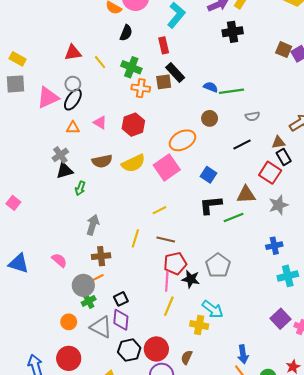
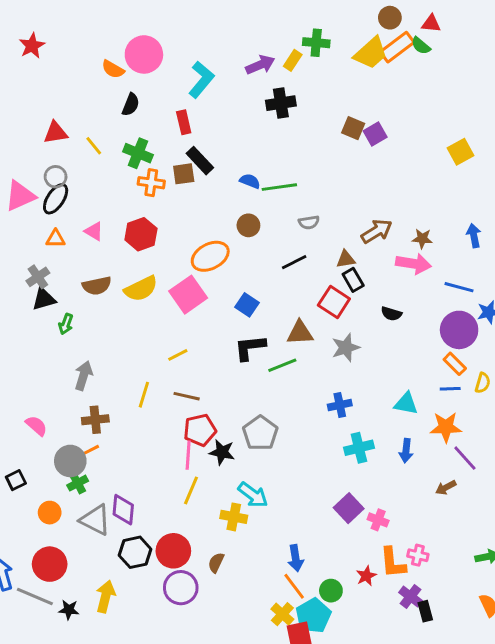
black square: (121, 299) -> (16, 480), moved

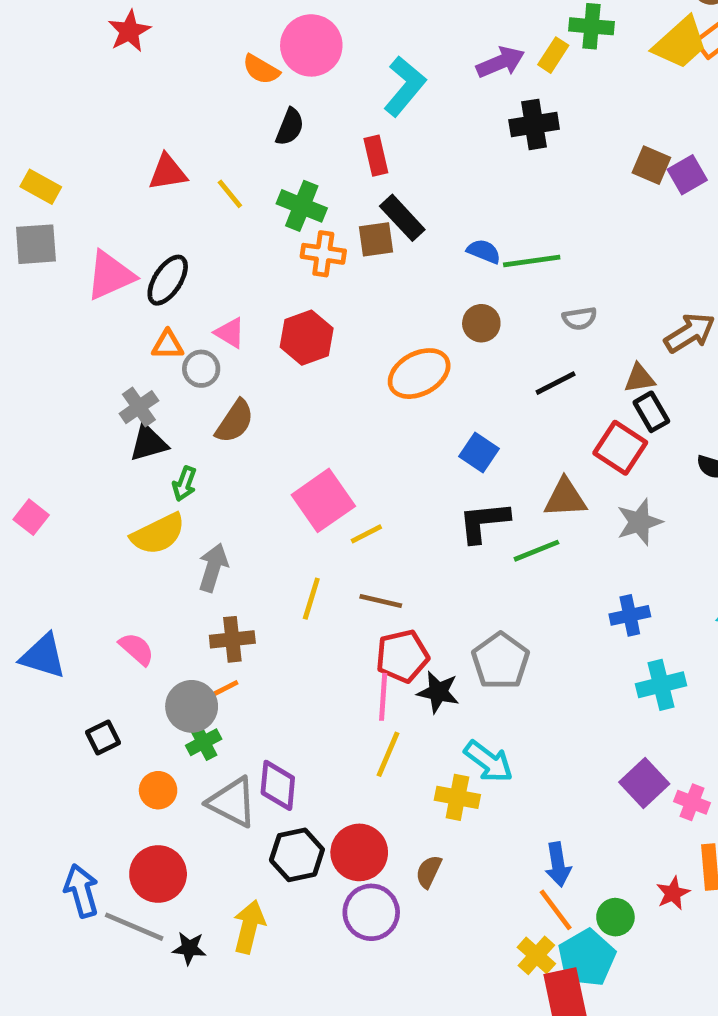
gray circle: (56, 177) -> (201, 369), moved
brown semicircle: (97, 286) -> (235, 421), turned -44
yellow semicircle: (141, 289) -> (158, 534), moved
pink square: (188, 295) -> (323, 500), moved

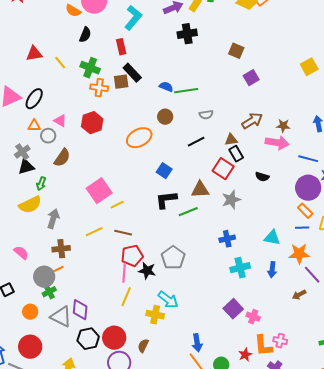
purple square: (687, 175) -> (251, 78), moved
yellow line: (311, 599) -> (94, 232), turned 48

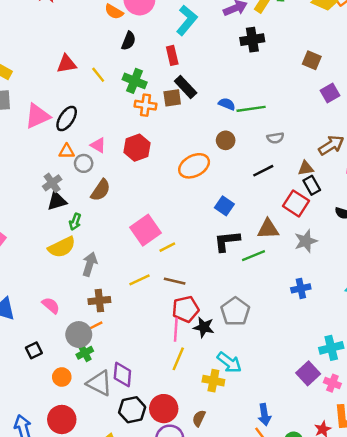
cyan cross: (240, 268) -> (331, 348), moved

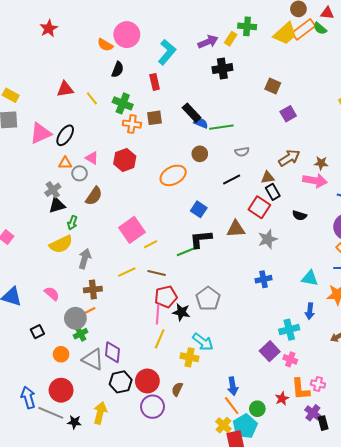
black rectangle: (186, 87) -> (192, 113), moved
green line: (254, 256) -> (186, 251), moved

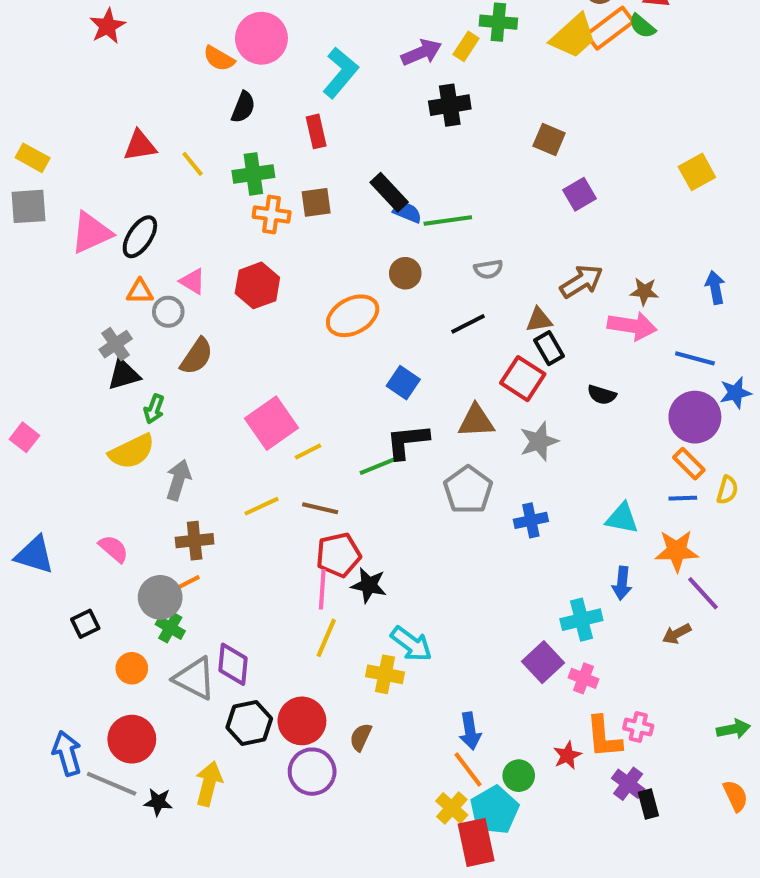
green cross: (123, 103) -> (253, 174), turned -30
gray pentagon: (208, 299) -> (468, 490), moved
green cross: (81, 334) -> (170, 628), turned -32

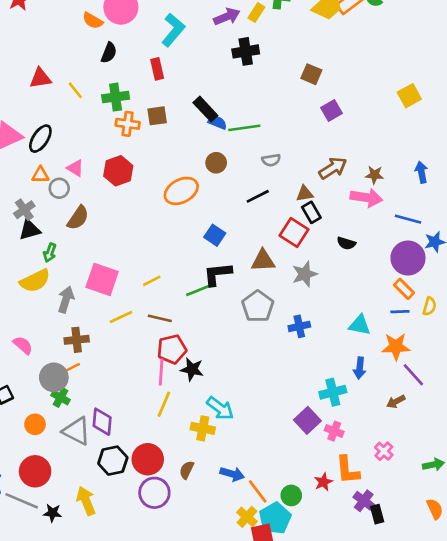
pink square: (272, 423) -> (102, 279), moved, turned -36
pink cross: (638, 727) -> (384, 451), moved, turned 30
blue arrow: (470, 731) -> (232, 474), moved, turned -65
yellow arrow: (209, 784) -> (86, 501), turned -36

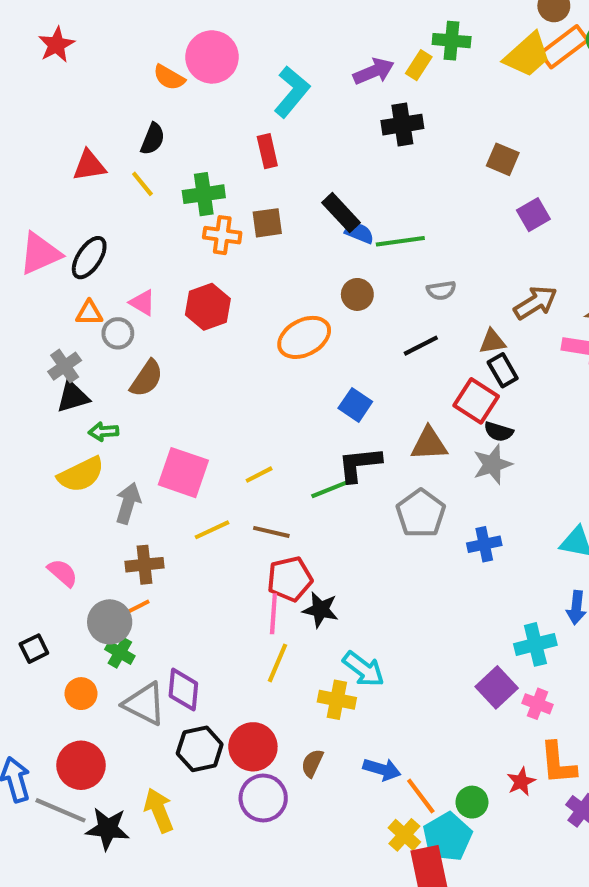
black semicircle: (109, 53) -> (153, 139), moved
black semicircle: (346, 243) -> (499, 432), moved
green arrow: (50, 253) -> (104, 432), turned 66
black star: (52, 513) -> (108, 829), size x1.5

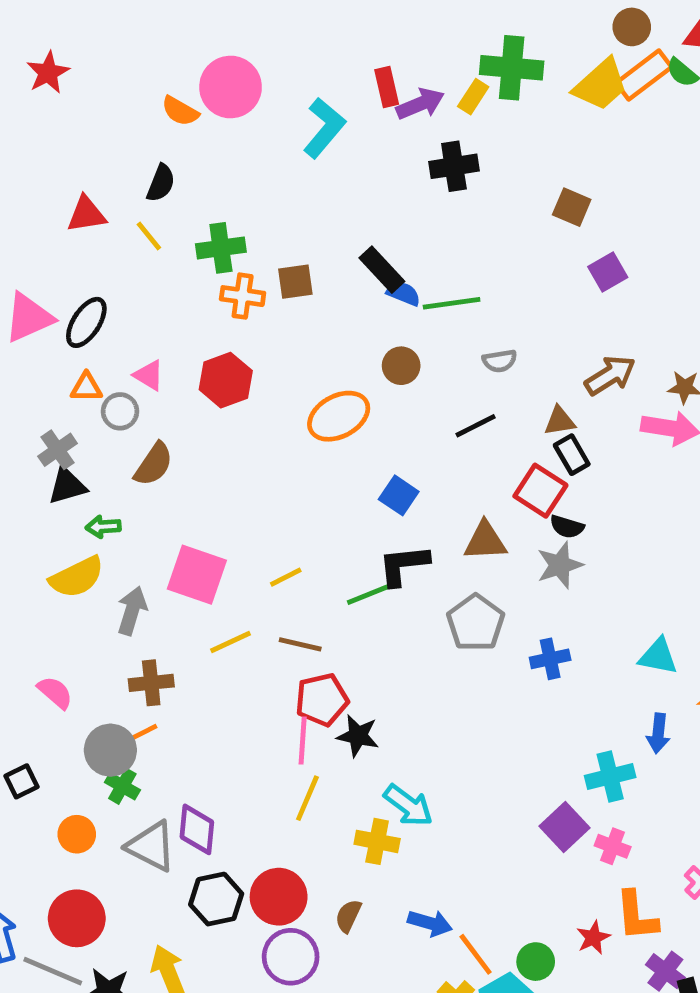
green cross: (452, 41) -> (512, 68), size x1.4
red rectangle: (267, 151) -> (387, 87), moved

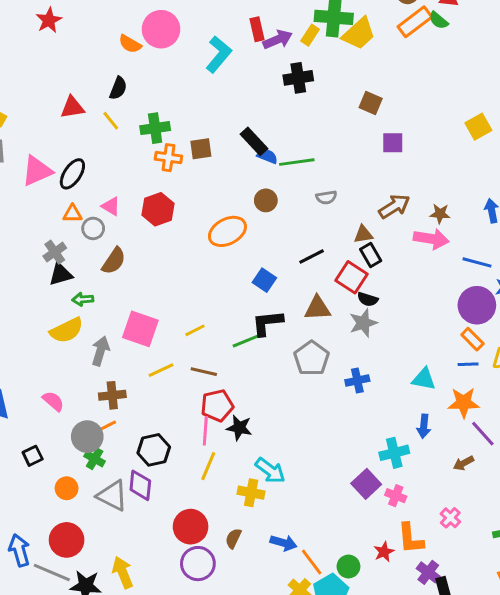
yellow trapezoid: (601, 85) -> (359, 34), moved
purple square: (608, 272) -> (393, 143), turned 30
black line: (476, 426) -> (312, 257), moved
black hexagon: (216, 899) -> (154, 450), moved

